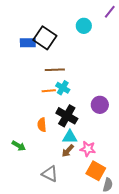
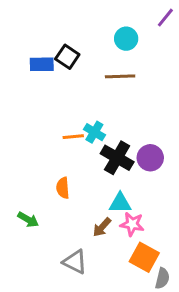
black square: (45, 38) -> (67, 57), size x0.7
brown line: (55, 70) -> (120, 76), moved
black cross: (67, 116) -> (117, 158), moved
cyan triangle: (70, 137) -> (120, 203), moved

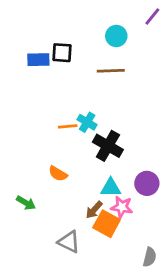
black square: (67, 57) -> (62, 53), turned -30
purple circle: (150, 158) -> (147, 183), moved
orange semicircle: (63, 188) -> (58, 174), turned -54
orange square: (144, 257) -> (107, 224), moved

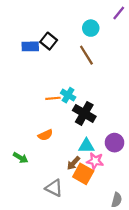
black square: (62, 53) -> (49, 41), turned 35
brown line: (111, 71) -> (86, 55), turned 60
orange semicircle: (58, 174) -> (45, 135), turned -56

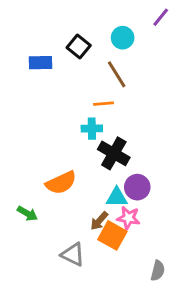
black square: (49, 41) -> (79, 46), moved
cyan cross: (68, 95) -> (92, 129), turned -32
orange line: (53, 98) -> (104, 104), moved
orange semicircle: (45, 135) -> (61, 183), size x1.5
purple circle: (115, 143) -> (137, 187), moved

